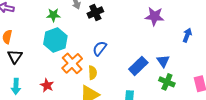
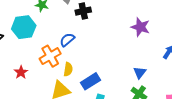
cyan hexagon: (55, 40) -> (24, 27), moved
blue semicircle: (100, 48) -> (67, 40), moved
blue rectangle: (138, 66) -> (90, 81), moved

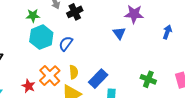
cyan hexagon: (24, 27) -> (41, 37), moved
orange cross: (50, 56) -> (50, 76), moved
blue triangle: (140, 73) -> (119, 33), moved

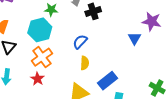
cyan hexagon: (41, 37) -> (40, 30), moved
yellow semicircle: (74, 72) -> (85, 63), moved
orange cross: (50, 76) -> (42, 57), moved

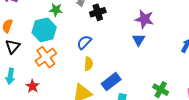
purple star: (152, 21) -> (144, 19), moved
red star: (37, 79) -> (32, 86), moved

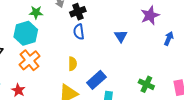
purple star: (144, 19) -> (150, 15), moved, turned -30
blue semicircle: (84, 42) -> (79, 32), moved, turned -49

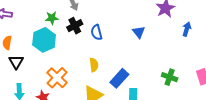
black cross: (78, 12) -> (75, 26), moved
orange cross: (30, 60) -> (57, 78), moved

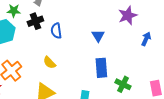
yellow semicircle: (94, 65) -> (49, 63), turned 136
blue rectangle: (119, 78) -> (101, 68), moved, turned -54

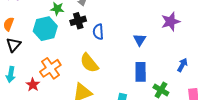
blue arrow: (146, 39) -> (182, 65), moved
yellow semicircle: (49, 63) -> (89, 63), size x1.5

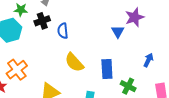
blue triangle: (140, 40) -> (118, 32), moved
yellow semicircle: (89, 63) -> (74, 62), moved

